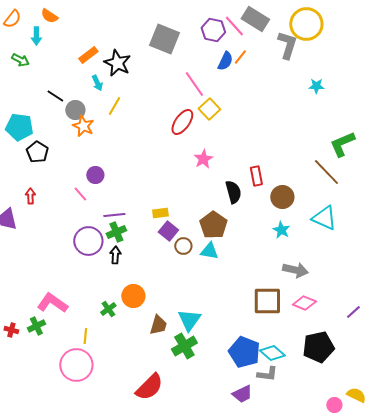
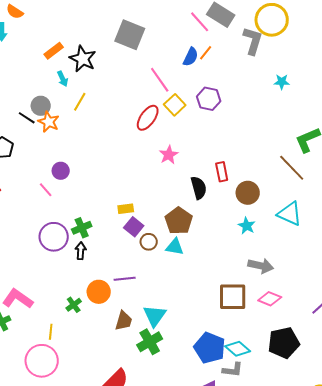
purple hexagon: (213, 30) -> (209, 99), moved
black line: (55, 96) -> (27, 118), moved
purple line: (114, 215) -> (125, 279), moved

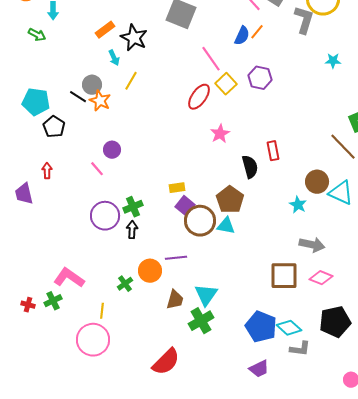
brown circle: (248, 193) -> (317, 182), moved
brown circle: (149, 242) -> (200, 221), size x1.8
gray L-shape: (233, 370) -> (300, 349), moved

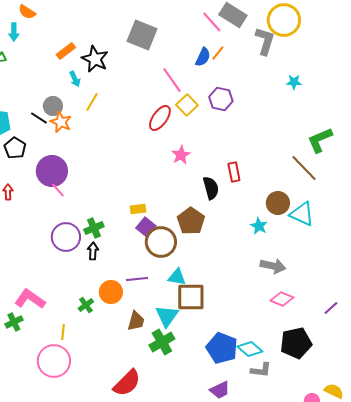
purple circle: (112, 150) -> (52, 171), moved, size x1.8
cyan triangle: (226, 226) -> (177, 277), moved
brown square: (284, 276) -> (191, 297), moved

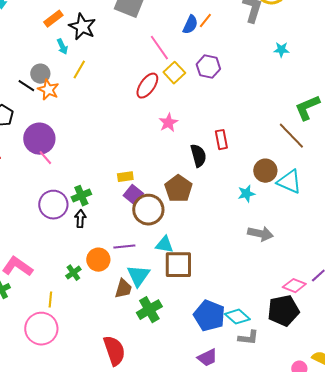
cyan star: (259, 226) -> (246, 194), turned 30
pink diamond: (282, 299) -> (294, 286), moved
cyan triangle: (167, 316) -> (138, 276), moved
red semicircle: (127, 383) -> (114, 351), turned -64

